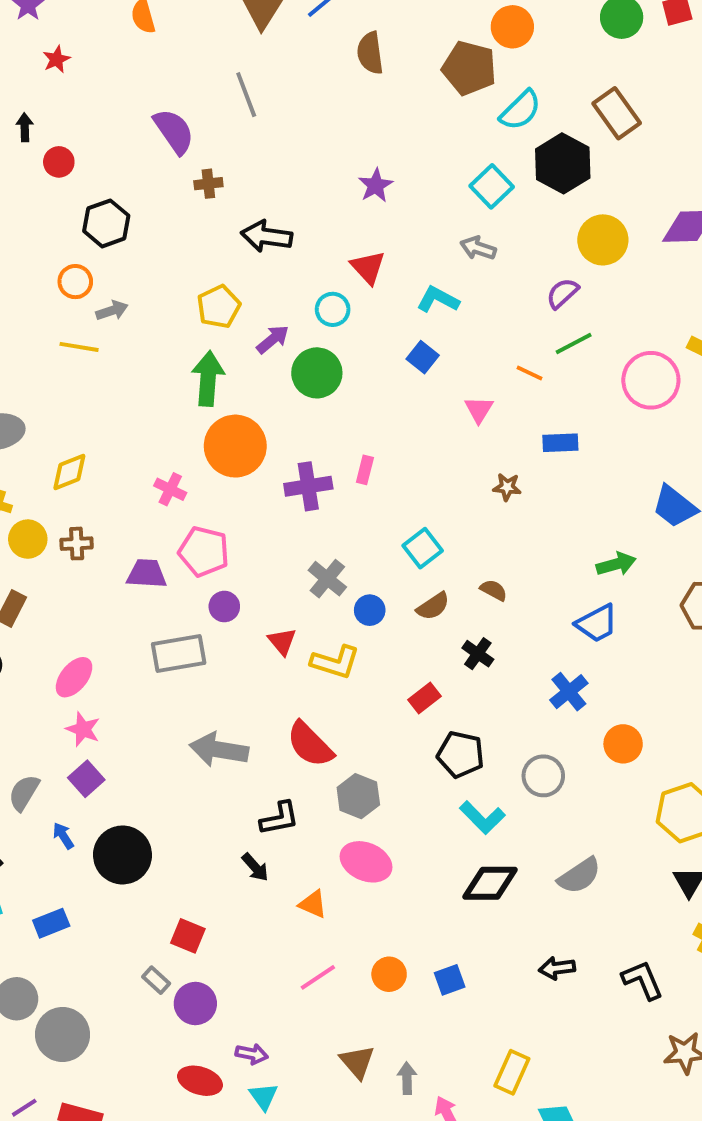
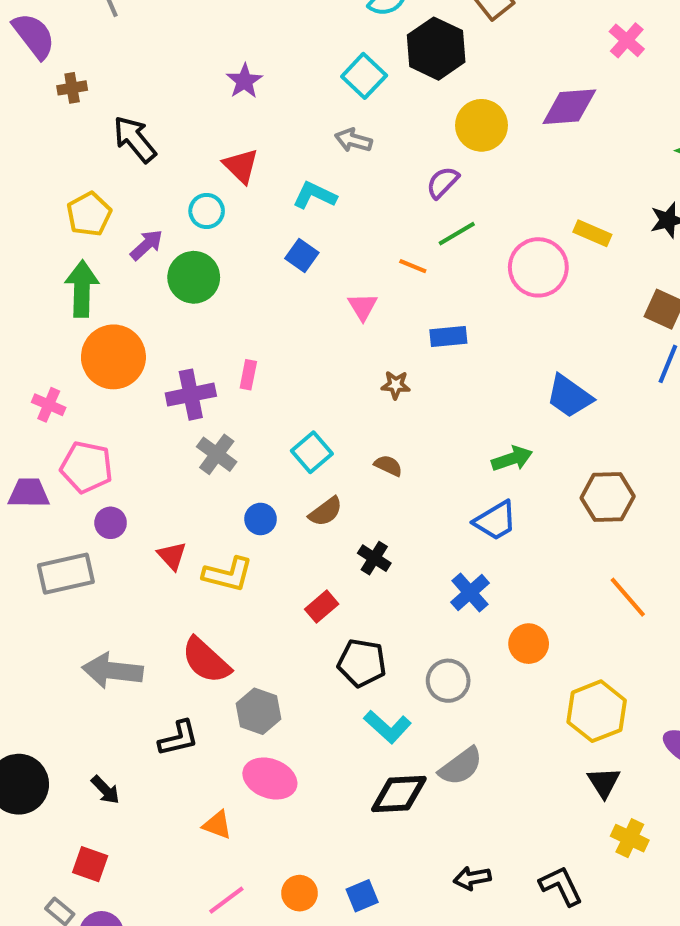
black arrow: (267, 236) -> (135, 139), turned 45
gray cross: (327, 579) -> (217, 454), moved
brown semicircle: (494, 590) -> (388, 466), moved
black arrow: (255, 867) -> (105, 790), moved
gray semicircle: (579, 876) -> (461, 766), moved

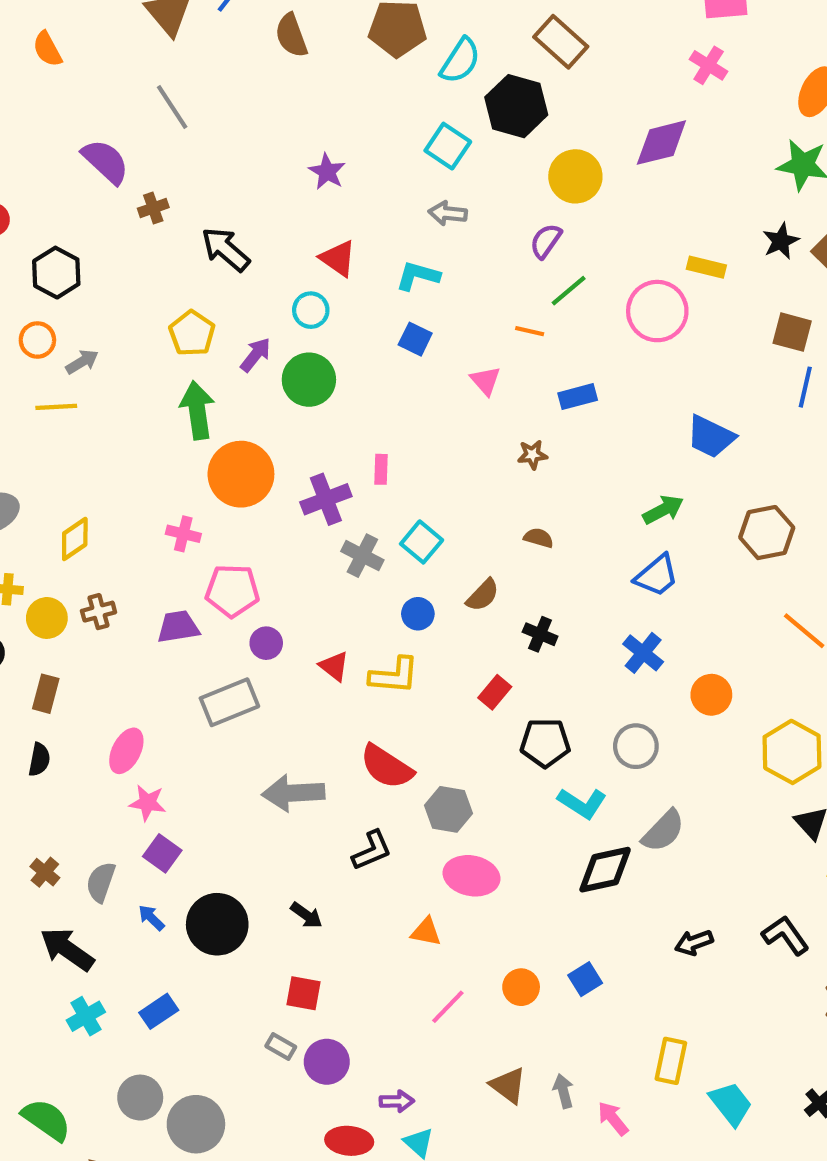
cyan square: (312, 452) -> (422, 542), moved

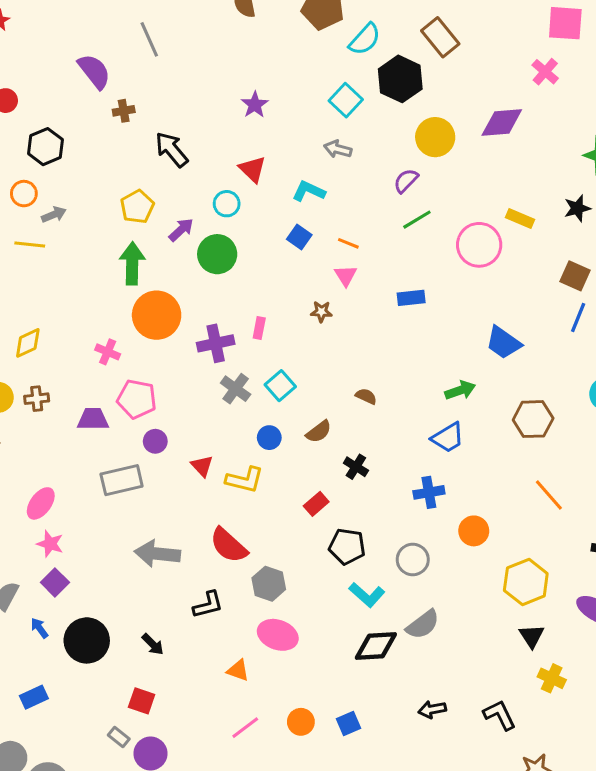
orange line: (530, 331) -> (348, 243), moved
brown star: (532, 455) -> (321, 312), moved
blue cross: (643, 653) -> (429, 492), turned 32

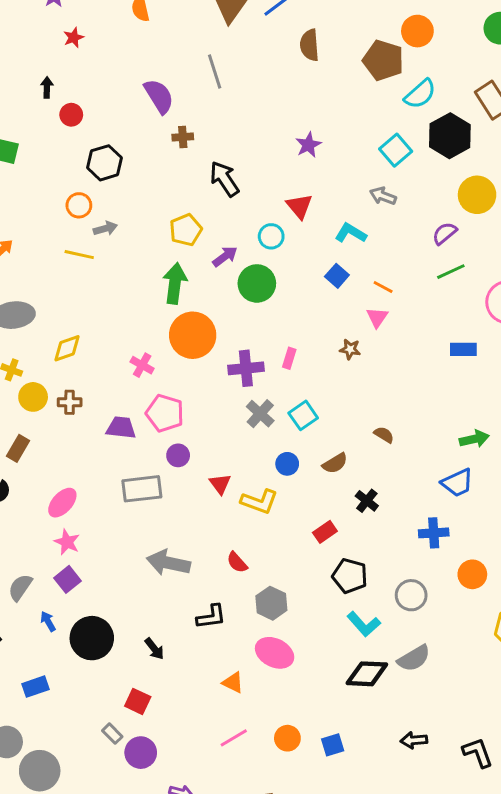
blue rectangle: (411, 298) -> (463, 349), moved
red semicircle: (229, 545) -> (237, 562), size x0.6

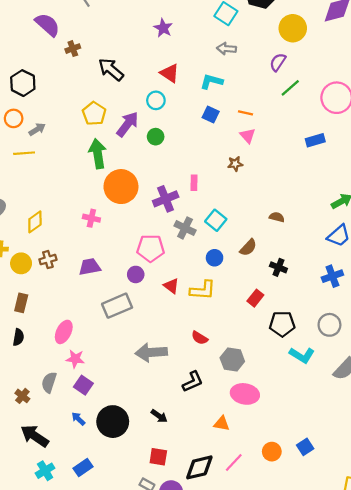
purple arrow: (225, 256) -> (127, 124), size x1.4
green circle: (257, 283) -> (156, 137), size x0.6
pink pentagon: (165, 413) -> (151, 248), moved
gray semicircle: (20, 587) -> (49, 382), moved
black diamond: (367, 674) -> (199, 467), moved

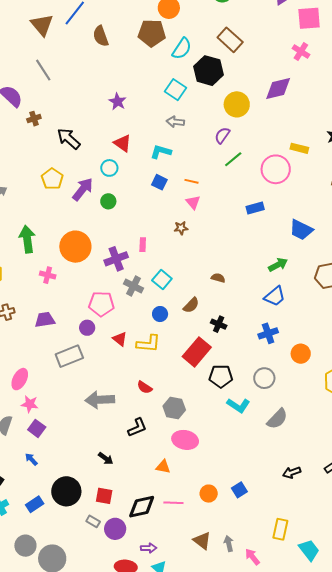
green arrow: (98, 154) -> (27, 239), moved
red rectangle: (255, 298) -> (197, 352), size x1.8
black circle: (113, 422) -> (66, 491), moved
pink line: (234, 462) -> (173, 503), turned 48

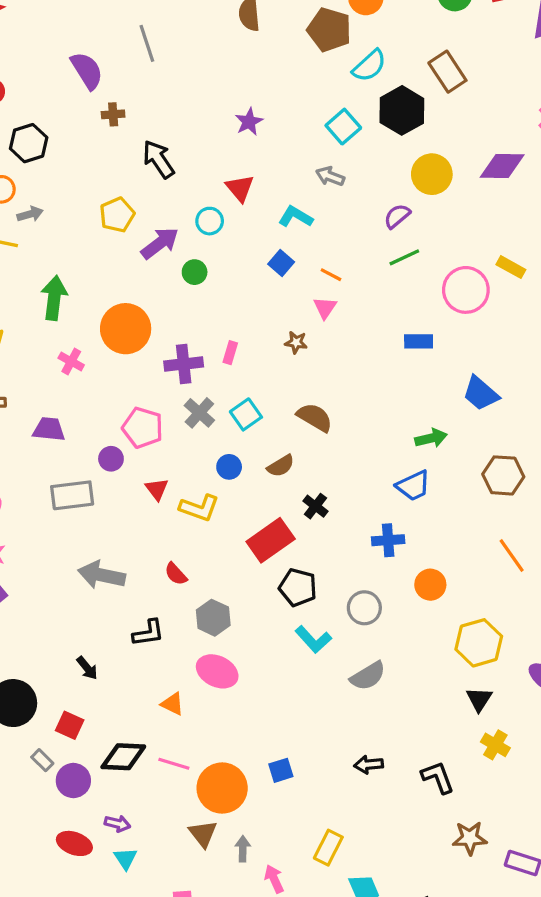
brown semicircle: (218, 278) -> (315, 417), moved, size x1.6
orange circle: (209, 494) -> (222, 788), moved, size x1.8

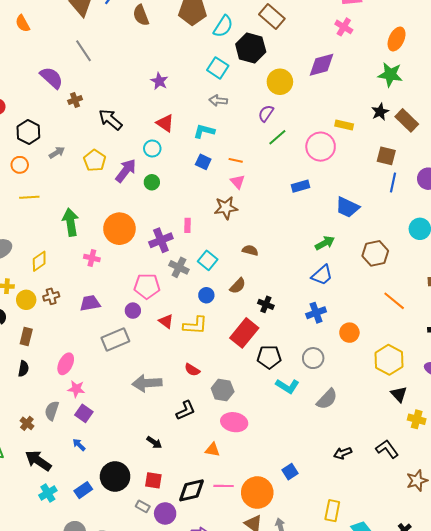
gray arrow: (30, 214) -> (57, 153), moved
brown star: (296, 342) -> (226, 208), size x1.6
brown semicircle: (315, 417) -> (250, 250), size x0.7

